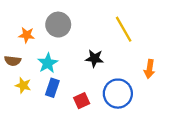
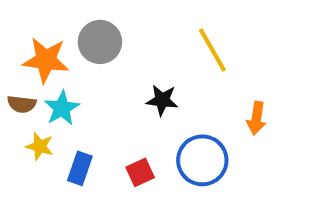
orange star: (27, 35) -> (46, 60), size x1.6
cyan star: (48, 63) -> (62, 108), moved
blue rectangle: (52, 88) -> (80, 168), moved

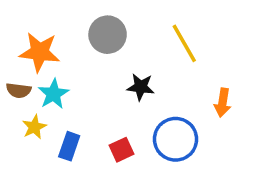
gray circle: (100, 42) -> (108, 35), moved
yellow star: (40, 146) -> (34, 127), turned 30

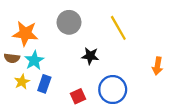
orange arrow: (223, 103) -> (157, 66), moved
blue rectangle: (69, 146) -> (44, 84), moved

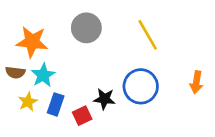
black star: (90, 56) -> (104, 99), moved
blue circle: (113, 90) -> (141, 86), moved
red square: (78, 96) -> (82, 116), moved

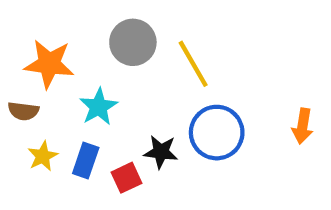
yellow line: (148, 35) -> (193, 64), moved
cyan star: (43, 75) -> (99, 107), moved

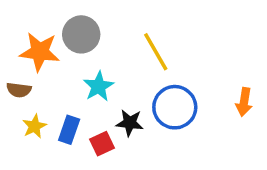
gray circle: (133, 42) -> (81, 34), moved
cyan star: (99, 107) -> (99, 86), moved

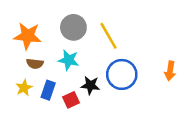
gray circle: (81, 34) -> (73, 27), moved
cyan star: (99, 86) -> (69, 60), turned -30
brown semicircle: (19, 90) -> (35, 64), moved

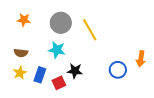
orange star: (28, 36) -> (24, 20), moved, size x0.6
brown semicircle: (35, 64) -> (21, 53), moved
blue circle: (122, 74) -> (118, 70), moved, size x0.7

